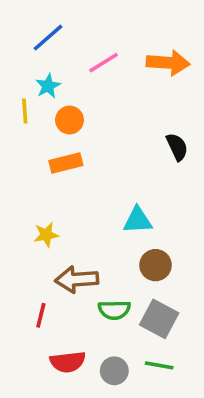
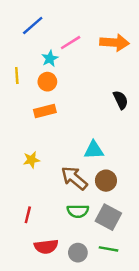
cyan star: (48, 86) -> (50, 58), moved
brown arrow: (77, 279) -> (74, 178), moved, turned 44

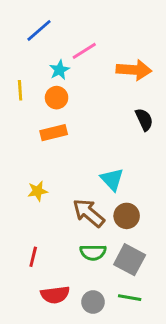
orange arrow: (115, 43) -> (134, 70), moved
cyan triangle: (94, 150) -> (112, 179), turned 50

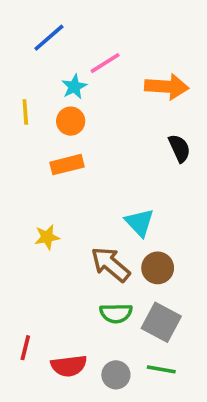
red line: (33, 257) -> (25, 348), moved

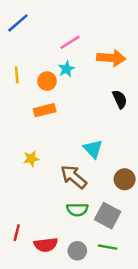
blue line: (49, 38) -> (18, 23), moved
cyan star: (74, 87) -> (66, 69), moved
brown circle: (158, 268) -> (125, 179), moved

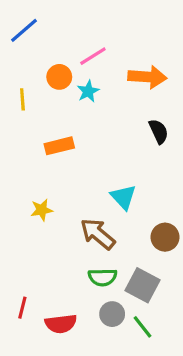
orange circle: (47, 81) -> (59, 77), moved
green line: (108, 247) -> (143, 327), turned 42
gray circle: (77, 251) -> (112, 314), moved

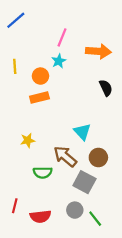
pink line: (93, 56) -> (62, 37), turned -36
orange circle: (59, 77) -> (40, 76), moved
brown circle: (165, 237) -> (98, 158), moved
green semicircle: (103, 277) -> (43, 173), moved
gray square: (143, 285) -> (84, 182), moved

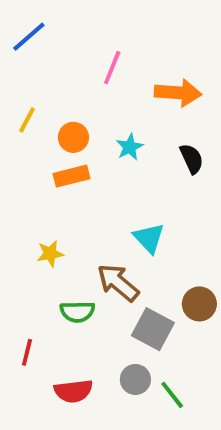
cyan star: (59, 61) -> (130, 147), moved
yellow line: (15, 66) -> (27, 120), turned 32
brown circle: (98, 158) -> (199, 304), moved
red line: (15, 206) -> (27, 352), moved

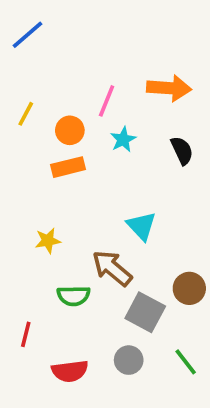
pink line: (112, 68) -> (107, 101), moved
green line: (172, 395) -> (186, 362), moved

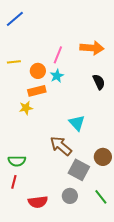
yellow line: (26, 114) -> (14, 62), turned 56
cyan star: (123, 140) -> (57, 76), moved
yellow star: (48, 241) -> (26, 108), moved
green semicircle: (74, 296) -> (17, 161), moved

